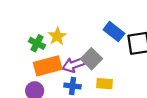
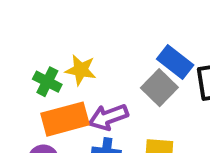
yellow star: (57, 36) -> (81, 70), turned -30
gray square: (91, 59) -> (159, 88), moved

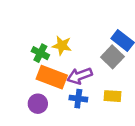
orange rectangle: (65, 119) -> (52, 77), turned 36

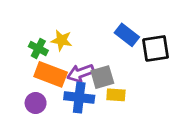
gray square: (112, 57) -> (102, 77), moved, turned 30
blue cross: (78, 99) -> (79, 98), size x1.5

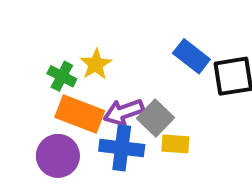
yellow star: (61, 40) -> (96, 64), turned 30
gray square: (102, 77) -> (156, 118), turned -30
purple circle: (36, 103) -> (58, 156), size x1.4

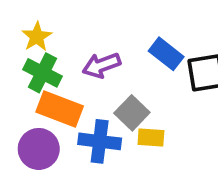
yellow star: (96, 64) -> (37, 37), moved
green cross: (62, 76) -> (43, 73), size x1.4
purple arrow: (124, 112) -> (101, 65), moved

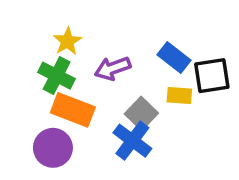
yellow star: (37, 37) -> (67, 41), moved
yellow rectangle: (151, 138) -> (179, 95), moved
blue cross: (100, 141) -> (132, 141), moved, turned 30

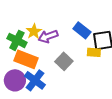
yellow star: (67, 41) -> (34, 31), moved
yellow rectangle: (179, 95) -> (94, 52), moved
blue cross: (132, 141) -> (35, 80), moved

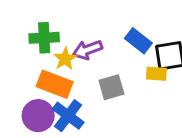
yellow star: (34, 31) -> (65, 59), moved
green cross: (17, 40) -> (44, 38), moved, turned -30
gray square: (64, 61) -> (111, 87), turned 30

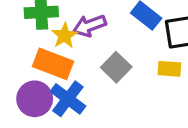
yellow rectangle: (156, 74) -> (169, 69), moved
gray square: (111, 87) -> (116, 67), turned -30

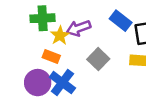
orange rectangle: (53, 64) -> (51, 57), size x0.6

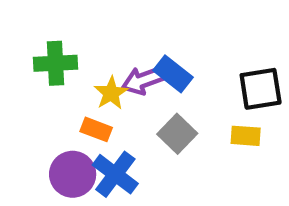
green cross: (43, 18) -> (56, 63), moved
blue rectangle: (121, 21) -> (173, 74), moved

